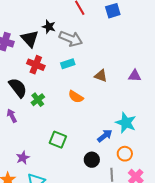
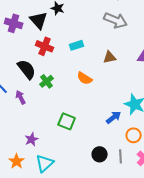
gray arrow: (71, 39) -> (116, 20), moved
brown triangle: (101, 76) -> (110, 57), turned -32
black circle: (92, 160) -> (100, 154), moved

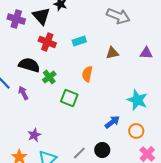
black semicircle: (27, 69) -> (29, 65), turned -35
orange semicircle: (85, 78) -> (87, 74), turned 70
blue arrow: (114, 117) -> (112, 122), moved
green square: (67, 121) -> (69, 98), moved
gray line: (121, 156) -> (79, 153), moved, turned 48

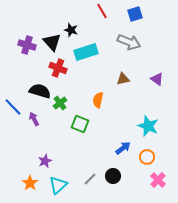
cyan rectangle: (79, 41) -> (86, 52), moved, size x1.6
purple triangle: (146, 53) -> (157, 79), turned 32

